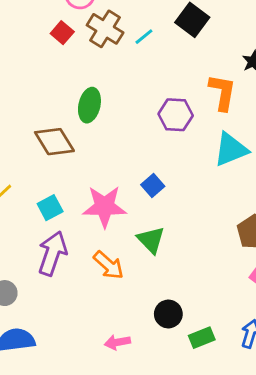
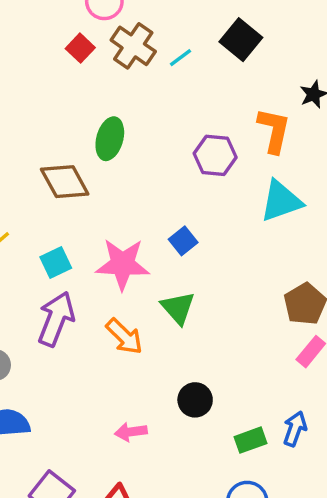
green rectangle: (202, 338) -> (251, 440), moved

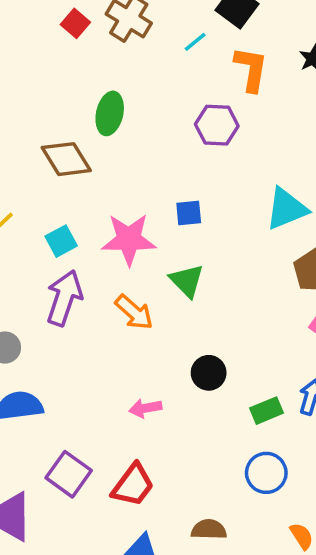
cyan line: (181, 58) -> (195, 42), moved
orange L-shape: (274, 130) -> (251, 69), moved
cyan triangle: (281, 201) -> (287, 209), moved
blue square: (183, 241) -> (189, 213), turned 36

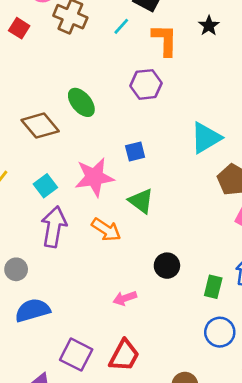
red square: (75, 23) -> (19, 28), moved
green ellipse: (110, 113) -> (81, 102), moved, turned -44
green rectangle: (267, 411) -> (213, 287), turned -45

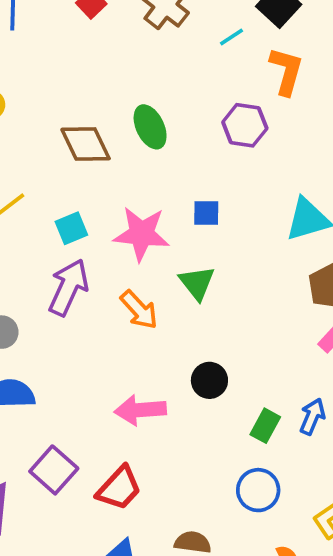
pink arrow: (125, 298) -> (140, 410), size x1.5

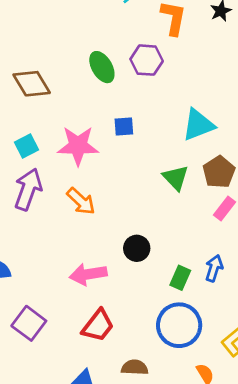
green ellipse: (150, 127) -> (102, 67), moved
green triangle: (197, 283) -> (176, 178), moved
red trapezoid: (119, 488) -> (98, 326), moved
blue circle: (258, 490) -> (179, 325), size x1.4

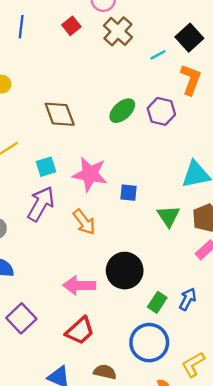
green ellipse: (102, 67) -> (122, 111), turned 68
blue square: (124, 127) -> (128, 193), moved
black circle: (137, 248) -> (125, 271), size x1.6

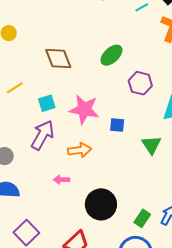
purple hexagon: (161, 111) -> (140, 83), moved
orange arrow: (84, 222) -> (80, 150), turned -60
black circle: (125, 271) -> (101, 204), moved
pink arrow: (79, 285) -> (61, 180), moved, size x0.6

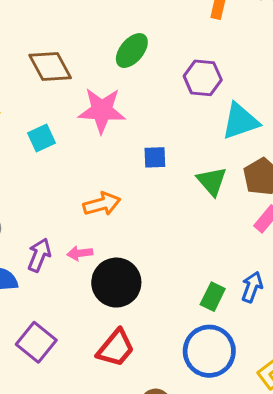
purple hexagon: (140, 83) -> (203, 78), moved
pink star: (84, 109) -> (102, 110), moved
purple arrow: (43, 135) -> (39, 255), moved, size x0.7
black circle: (101, 204) -> (116, 283), moved

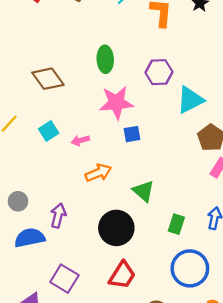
green ellipse: (132, 51) -> (105, 59), turned -35
pink star: (102, 110) -> (116, 103), moved
green triangle: (212, 181) -> (143, 191), moved
pink arrow: (80, 253) -> (80, 140), moved
green rectangle: (213, 297) -> (176, 224), moved

